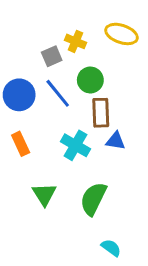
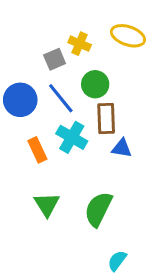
orange rectangle: (21, 144) -> (37, 150), moved
cyan cross: (75, 145) -> (72, 137), moved
cyan semicircle: (111, 248) -> (117, 261), turned -90

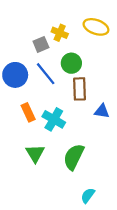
cyan cross: (72, 137) -> (54, 119), moved
blue triangle: (122, 148) -> (102, 111), moved

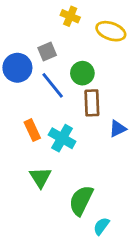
yellow cross: (60, 33) -> (70, 16), moved
blue circle: (15, 75) -> (17, 68), moved
blue triangle: (102, 111) -> (118, 129), turned -35
green semicircle: (74, 157) -> (81, 200), moved

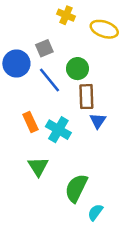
blue triangle: (118, 129) -> (98, 121), moved, turned -30

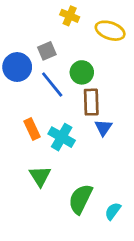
cyan semicircle: (95, 212) -> (113, 211), moved

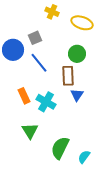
green circle: (82, 72) -> (77, 54), moved

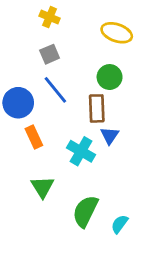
yellow cross: (52, 12) -> (50, 17), moved
blue circle: (13, 50) -> (18, 103), moved
cyan cross: (46, 102) -> (81, 151), moved

